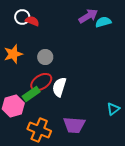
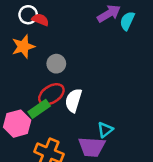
cyan semicircle: (103, 22) -> (127, 21), turned -49
orange star: (13, 54) -> (23, 47), moved
cyan triangle: (113, 109) -> (105, 130), moved

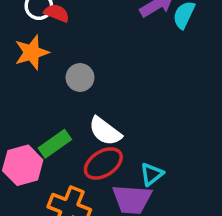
red ellipse: (51, 94) -> (103, 163), moved
white semicircle: (73, 100) -> (105, 131), turned -70

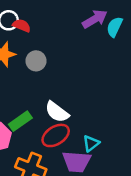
gray circle: (80, 78) -> (36, 61), moved

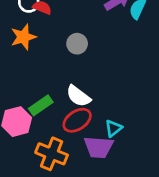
gray circle: (36, 61) -> (77, 44), moved

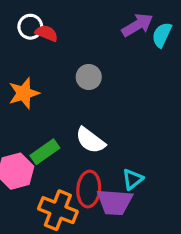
orange star: (23, 37) -> (24, 93), moved
red ellipse: (77, 120) -> (89, 189), moved, turned -52

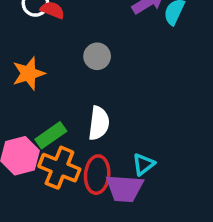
white semicircle: (90, 140) -> (99, 123), turned -120
orange cross: (58, 210) -> (59, 168), moved

